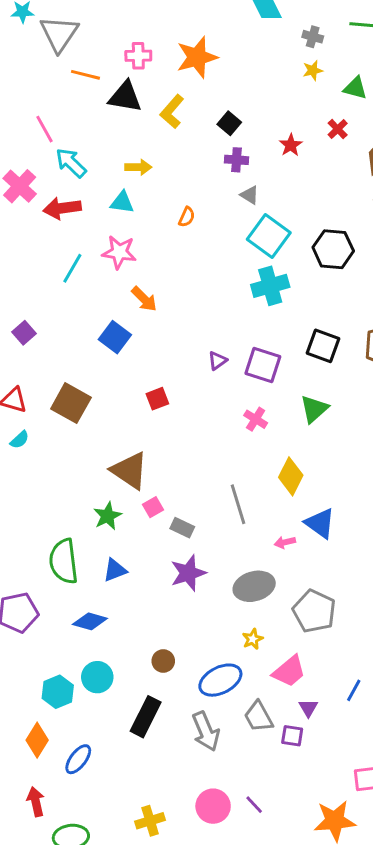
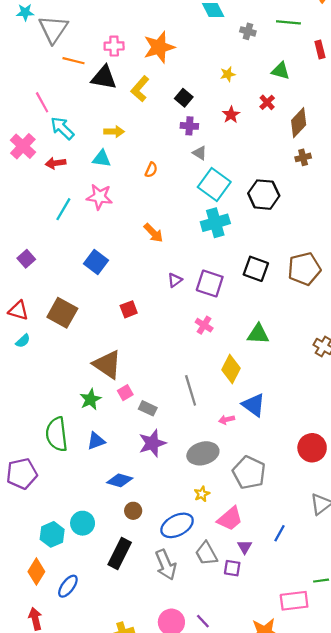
yellow star: (313, 70) -> (228, 74), moved
red arrow: (62, 208) -> (56, 163), size x0.7
orange arrow: (144, 299) -> (153, 233), moved
green triangle: (314, 409) -> (258, 334), moved, turned 45
blue diamond: (90, 621) -> (120, 480), moved

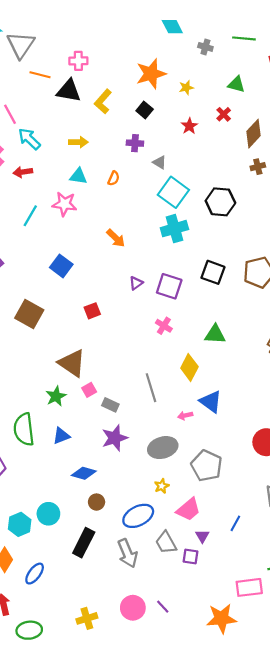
orange star: (159, 47) -> (151, 74), moved
purple cross: (189, 126) -> (135, 143), moved
cyan triangle: (102, 159) -> (78, 176), moved

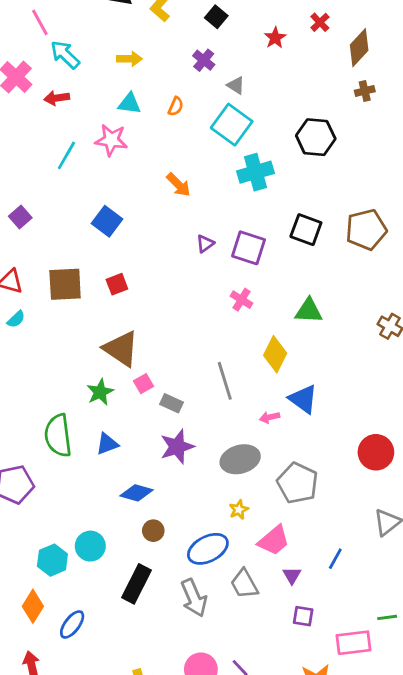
purple cross: (135, 143) -> (204, 60), turned 35
cyan square: (173, 192) -> (232, 125), moved
red square: (92, 311) -> (117, 284), moved
brown square: (29, 314) -> (65, 284), turned -32
purple square: (191, 556) -> (303, 616), moved

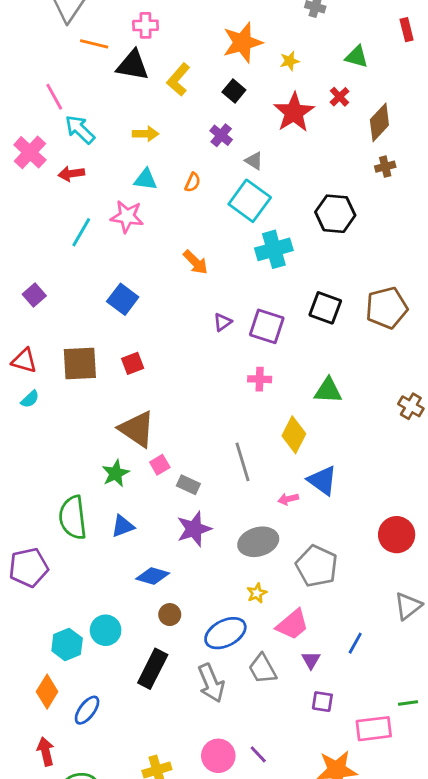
red star: (275, 38) -> (294, 112), size x1.8
pink cross: (242, 300) -> (260, 379), turned -30

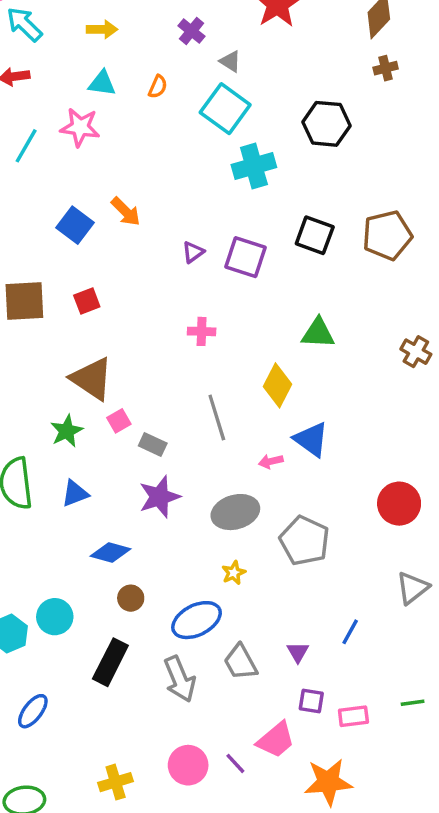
orange arrow: (195, 262) -> (126, 212), moved
pink cross: (260, 379) -> (202, 331), moved
pink trapezoid: (292, 625) -> (276, 740), moved
pink rectangle: (374, 729) -> (353, 716), moved, size x0.7

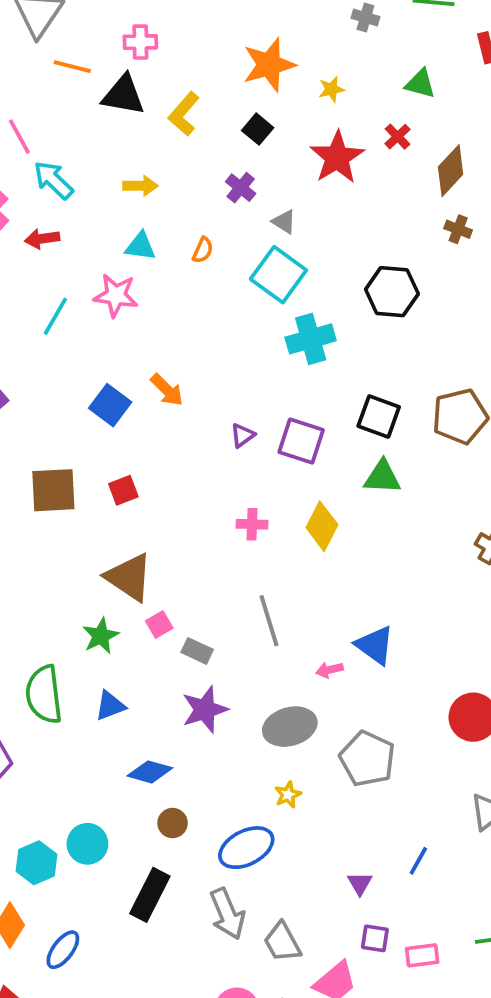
brown cross: (386, 68) -> (458, 229), turned 35
green triangle: (318, 333) -> (382, 477), moved
yellow diamond: (278, 385) -> (322, 526), moved
gray trapezoid: (240, 662) -> (282, 942), moved

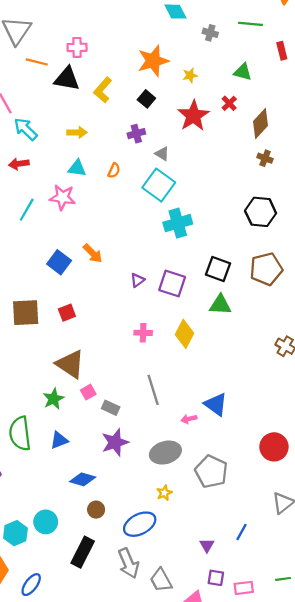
purple cross: (241, 188) -> (136, 134), turned 36
black hexagon: (392, 292) -> (261, 212), moved

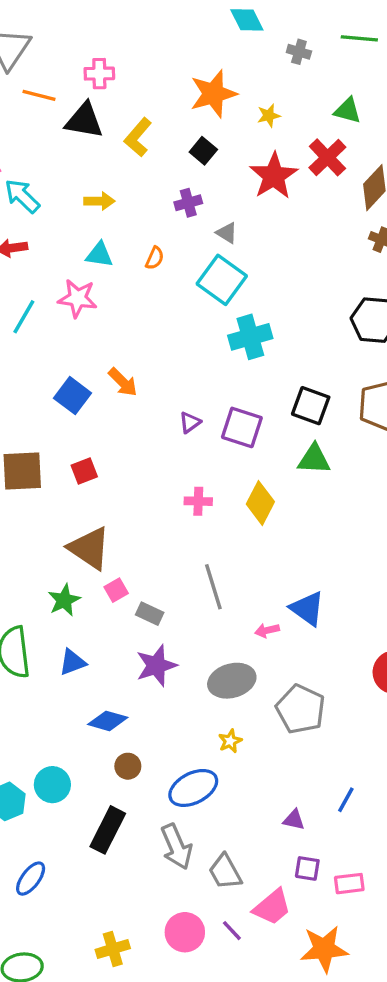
red cross: (229, 103) -> (327, 157), size x1.6
purple triangle: (207, 545) -> (294, 820), turned -48

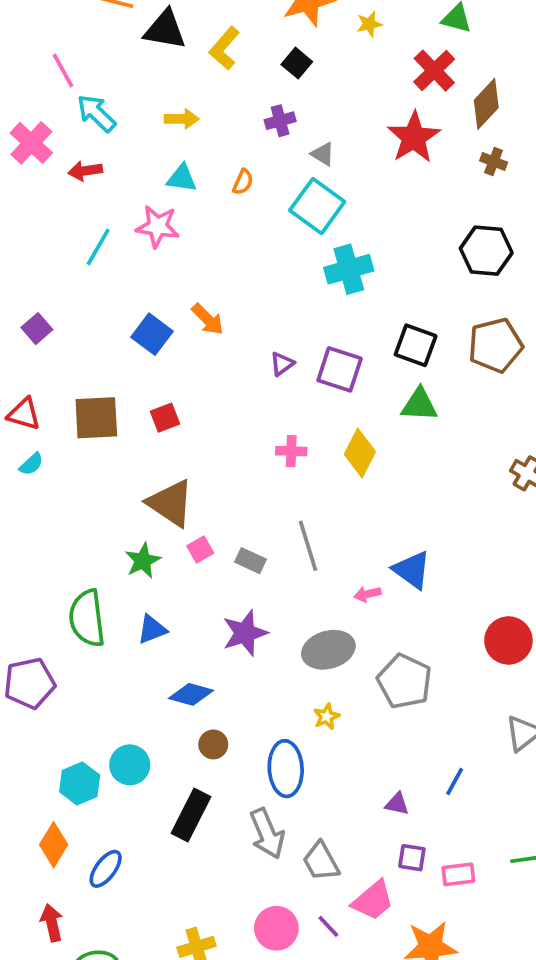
red star: (274, 176) -> (414, 137), moved
gray rectangle: (150, 614) -> (250, 561), moved
blue ellipse: (193, 788) -> (286, 769), turned -66

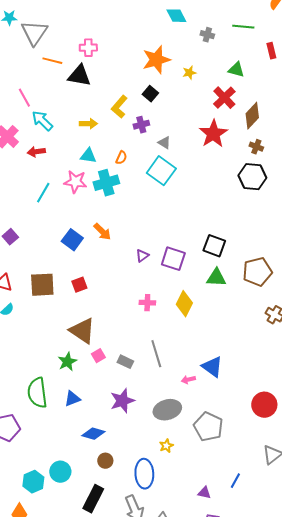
yellow L-shape: (224, 48) -> (119, 107), moved
black hexagon: (486, 251) -> (252, 177), moved
cyan cross: (349, 269) -> (106, 183), moved
brown pentagon: (495, 345) -> (257, 272), moved

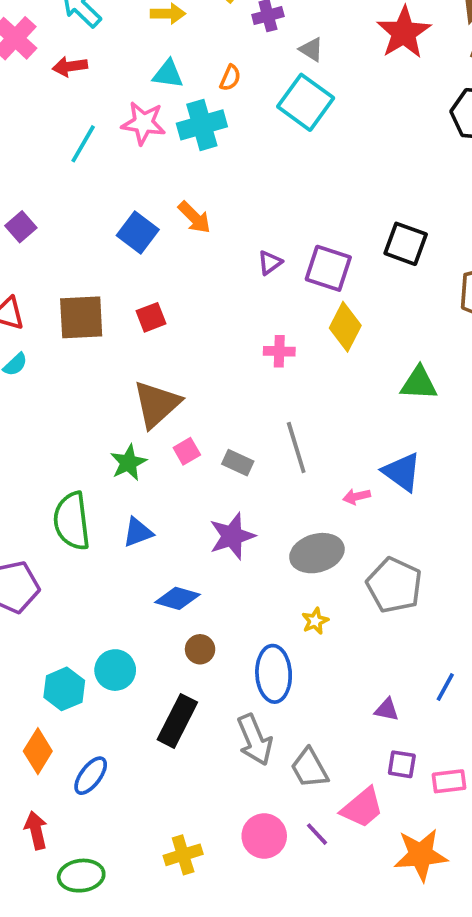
green triangle: (216, 278) -> (419, 383), moved
yellow diamond: (184, 304) -> (345, 327), moved
brown triangle: (82, 331) -> (157, 404), turned 44

